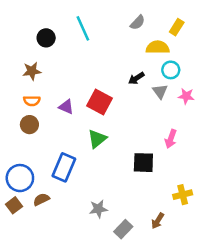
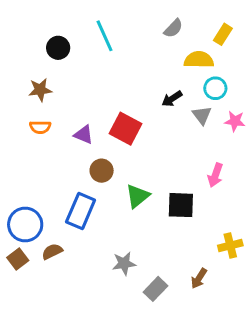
brown circle: (29, 125) -> (102, 171), moved
green triangle: (97, 139) -> (137, 196), moved

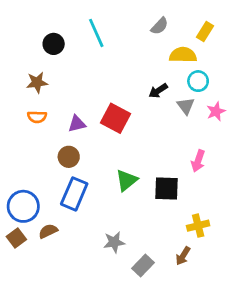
pink star: (235, 121) -> (216, 111), turned -30
purple triangle: (84, 135) -> (77, 124), turned -36
brown circle: (102, 171) -> (69, 157), moved
yellow cross: (230, 245) -> (198, 226), moved

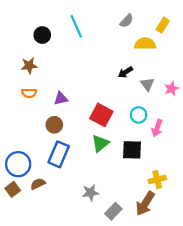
cyan circle: (198, 81) -> (139, 115), moved
red square: (116, 118) -> (101, 115), moved
brown arrow: (183, 256) -> (145, 204), size x1.6

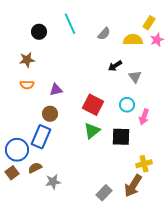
gray semicircle: (127, 21) -> (104, 34), moved
pink star: (171, 89) -> (157, 40), moved
blue rectangle: (59, 154) -> (41, 137), moved
gray star: (90, 193) -> (53, 182), moved

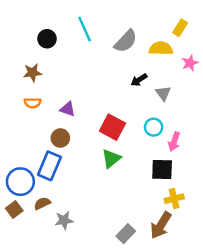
gray semicircle: (104, 34) -> (126, 41), size x1.5
pink star: (157, 40) -> (190, 63), moved
purple triangle: (56, 90) -> (68, 109), turned 32
black square: (121, 137) -> (162, 169), moved

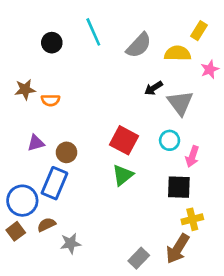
brown star: (32, 73) -> (25, 89), moved
gray triangle: (163, 93) -> (180, 103), size x1.5
orange semicircle: (32, 103) -> (50, 100), moved
purple triangle: (68, 109) -> (36, 143), moved, turned -35

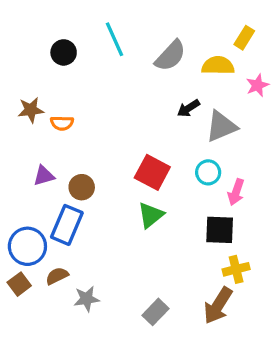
gray triangle: (180, 103) -> (221, 126), turned 44
gray rectangle: (139, 258) -> (156, 312), moved

